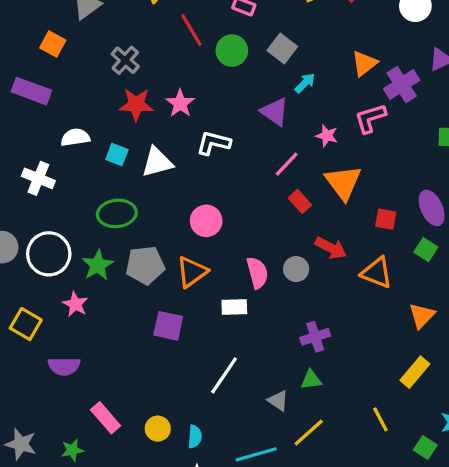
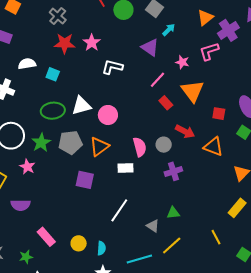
white triangle: (157, 162) -> (81, 106), moved
purple cross: (315, 337) -> (173, 171), moved

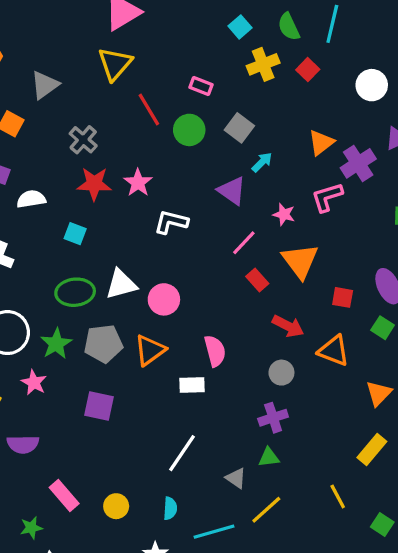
white semicircle: (27, 64) -> (31, 199), moved
gray circle: (164, 145) -> (281, 373), moved
purple cross: (173, 171) -> (273, 418), moved
purple square: (85, 180) -> (99, 406), moved
cyan semicircle: (101, 248) -> (170, 508), moved

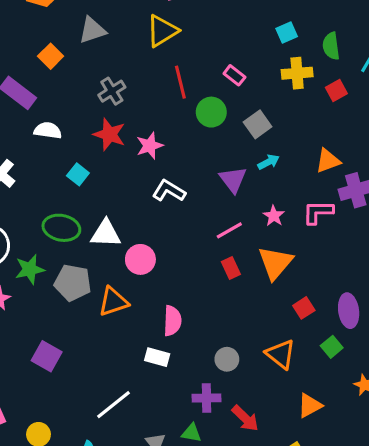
red square: (343, 297) -> (304, 308), turned 30
red arrow: (288, 326) -> (245, 418), moved
white rectangle: (192, 385) -> (157, 357), moved
purple square: (99, 406) -> (47, 356), moved

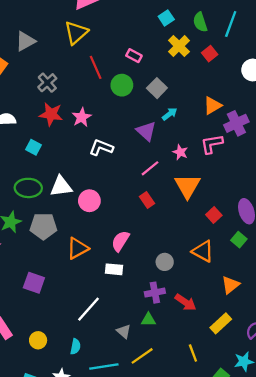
yellow cross: (297, 73) -> (179, 46), turned -30
red rectangle: (231, 268) -> (147, 200), moved
orange triangle: (113, 302) -> (78, 248), moved
pink semicircle: (172, 321) -> (120, 241), turned -140

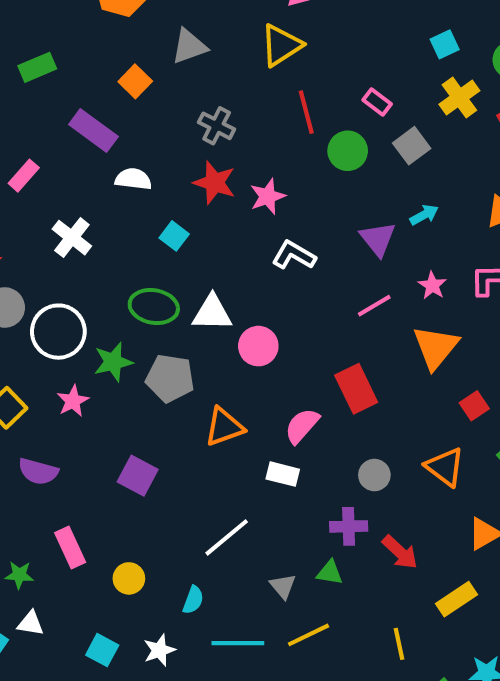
gray cross: (47, 83) -> (217, 126), turned -30
gray square: (157, 88) -> (412, 146), moved
red rectangle: (147, 200) -> (356, 389), moved, size x1.6

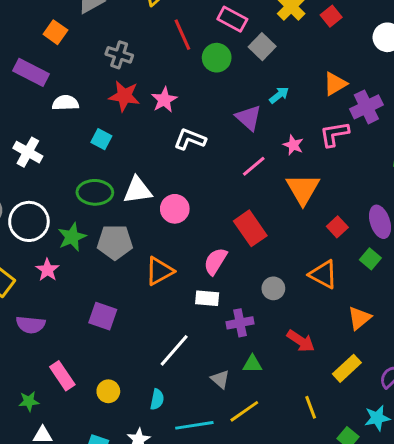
pink rectangle: (377, 102) -> (232, 19), size x1.4
purple cross: (349, 526) -> (240, 323), moved

